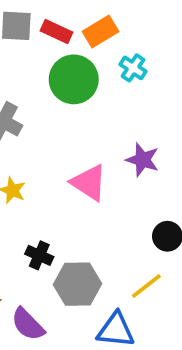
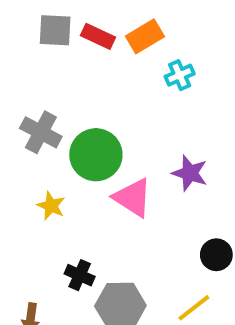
cyan cross: (133, 68) -> (180, 75), turned 32
green circle: (74, 79) -> (96, 155), moved

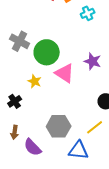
yellow star: (51, 206) -> (35, 81), moved
black cross: (80, 275) -> (15, 101), moved, turned 32

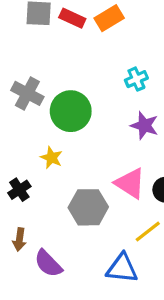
cyan cross: (88, 13) -> (136, 79), moved
pink triangle: (65, 73) -> (130, 183), moved
gray hexagon: (59, 126) -> (88, 207), moved

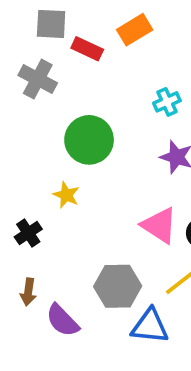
red rectangle: (72, 18) -> (87, 49), moved
gray cross: (27, 93) -> (38, 79), moved
gray hexagon: (88, 207) -> (118, 286), moved

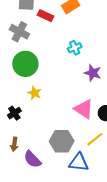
cyan cross: (167, 102) -> (75, 48), moved
green circle: (89, 140) -> (25, 64), moved

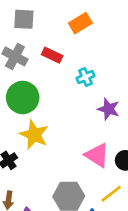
red rectangle: (46, 16) -> (52, 55), moved
yellow star: (34, 93) -> (34, 135), size x1.6

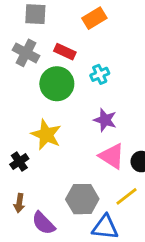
green circle: (23, 97) -> (57, 84), moved
purple star: (109, 109) -> (105, 120), moved

